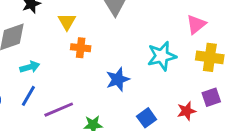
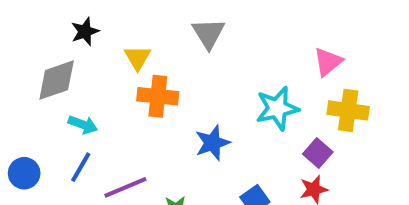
orange cross: (81, 48) -> (158, 96), size x1.4
cyan arrow: (30, 67) -> (83, 125), turned 36
purple square: (211, 97) -> (318, 153), moved, turned -30

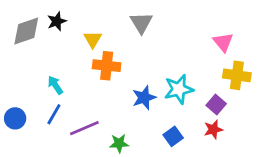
pink triangle: (328, 62) -> (223, 42), turned -30
gray diamond: (57, 80) -> (26, 31), moved
cyan star: (277, 108) -> (179, 89), moved
cyan arrow: (83, 125) -> (55, 85), turned -144

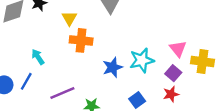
pink triangle: (223, 42) -> (178, 49), moved
yellow cross: (237, 75) -> (202, 61), moved
blue line: (54, 114) -> (26, 81), moved

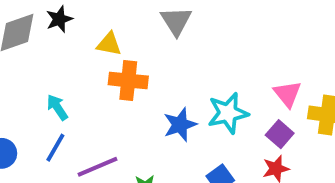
yellow triangle: (69, 18) -> (109, 44), turned -49
blue line: (26, 81) -> (55, 148), moved

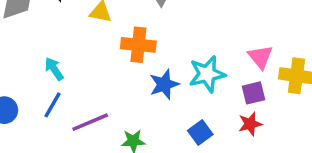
orange cross: (128, 80) -> (138, 45), moved
purple square: (280, 134) -> (253, 93), turned 35

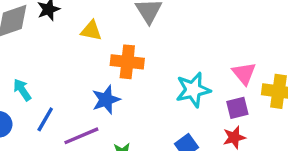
cyan arrow: (54, 69) -> (22, 90), moved
blue star: (164, 84) -> (106, 100), moved

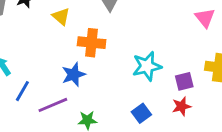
yellow triangle: (91, 31) -> (61, 16), turned 30
pink triangle: (244, 73) -> (205, 18), moved

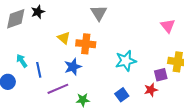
yellow triangle: (61, 16) -> (64, 38), moved
purple square: (184, 81) -> (161, 75), moved
blue line: (22, 91) -> (39, 70), moved, turned -42

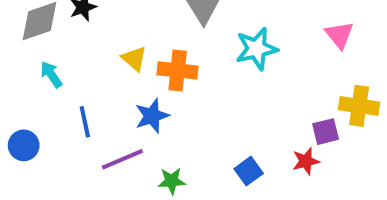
cyan arrow: (22, 61) -> (51, 74), moved
cyan star: (126, 61) -> (256, 49), moved

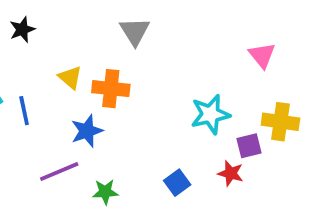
cyan star: (256, 49) -> (210, 114), moved
blue line: (85, 122) -> (24, 111), moved
red star: (306, 161) -> (231, 173), turned 30

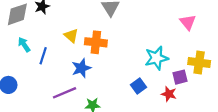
blue line: (24, 111) -> (43, 56), turned 30
blue square: (177, 183) -> (139, 86), moved

